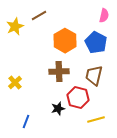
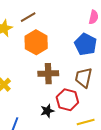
orange hexagon: (65, 41) -> (36, 42), moved

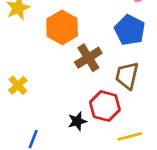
brown cross: (48, 74) -> (88, 58), moved, turned -30

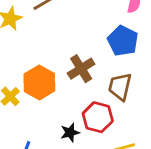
orange hexagon: (62, 27) -> (39, 82), moved

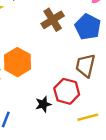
brown cross: (81, 69) -> (53, 20), moved

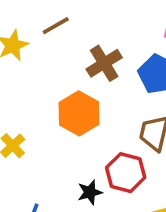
orange hexagon: (17, 62) -> (79, 113), moved

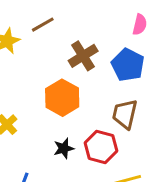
black star: (90, 192) -> (64, 148), moved

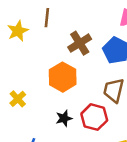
brown line: (43, 25) -> (47, 18), turned -54

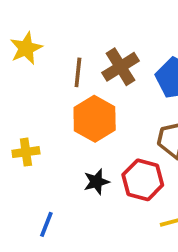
brown line: (47, 18) -> (78, 72), moved
yellow cross: (18, 99) -> (26, 152), turned 35

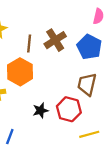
orange hexagon: (95, 119) -> (20, 72), moved

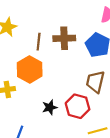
brown cross: (55, 40) -> (64, 38), turned 30

